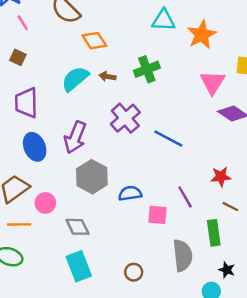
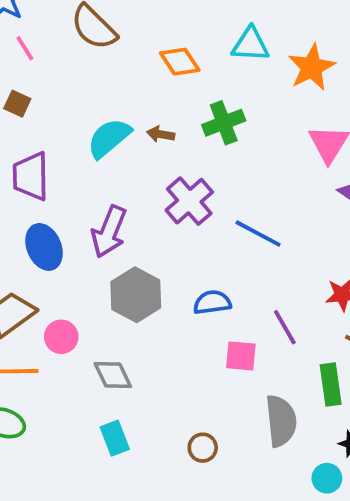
orange diamond: (94, 41) -> (180, 62), moved
blue semicircle: (130, 193) -> (212, 302), moved
cyan rectangle: (79, 266) -> (115, 438), size x0.7

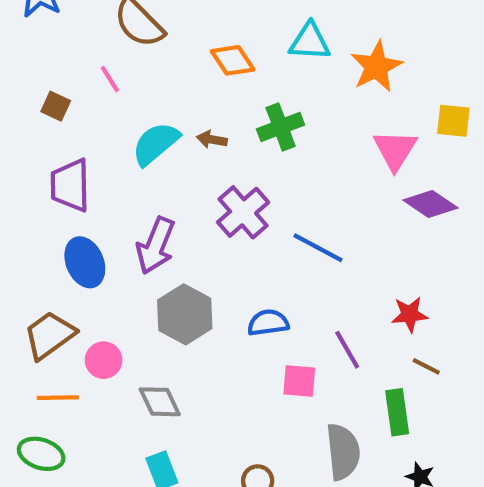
pink line: (25, 48) -> (110, 79), moved

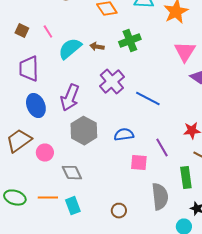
pink line: (110, 79) -> (48, 32), moved
orange line: (58, 398) -> (48, 198), moved

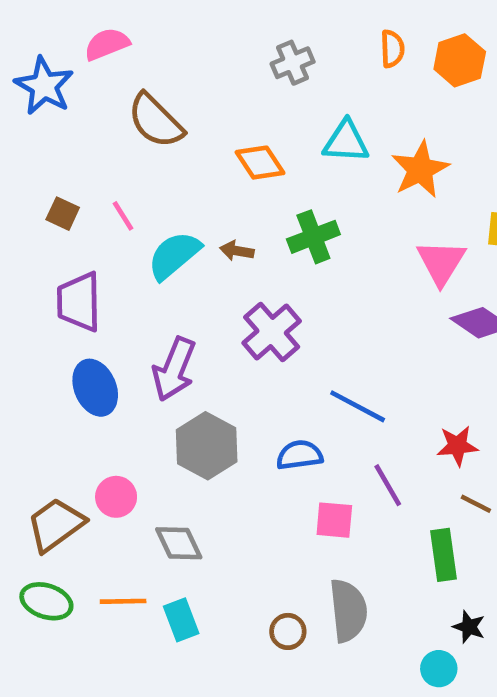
blue line: (148, 99) -> (358, 406), moved
brown trapezoid: (19, 141) -> (56, 525), moved
gray semicircle: (160, 197) -> (348, 611), moved

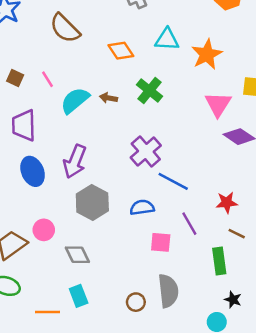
green cross: (313, 237) -> (150, 90), turned -30
purple cross: (272, 332) -> (146, 151), moved
orange line: (123, 601) -> (47, 312), moved

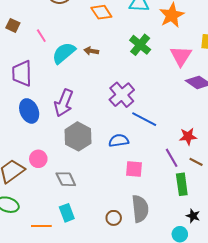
brown square: (15, 78) -> (13, 25), moved
green cross: (150, 90) -> (140, 45), moved
purple line: (189, 224) -> (172, 158), moved

